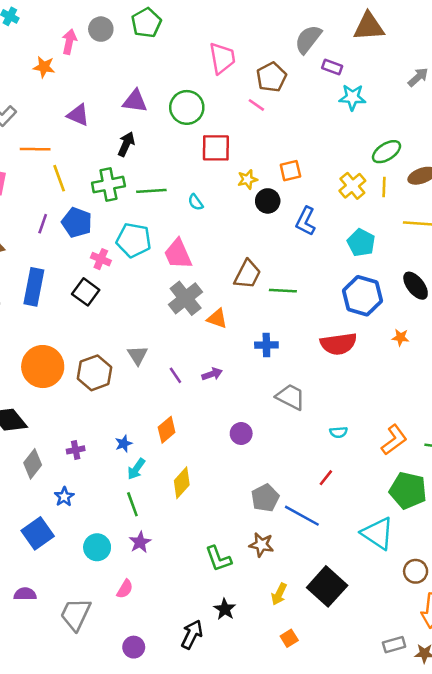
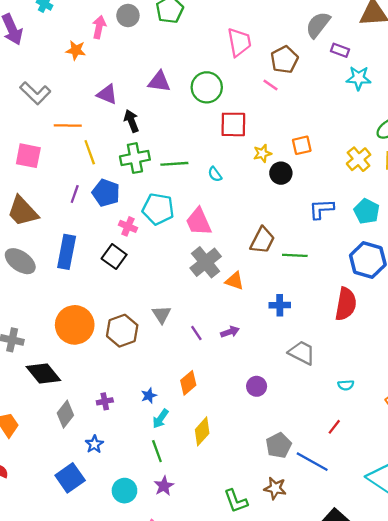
black arrow: (126, 144) -> (131, 121), moved, turned -45
blue L-shape: (306, 221) -> (321, 209), moved, turned 60
red semicircle: (338, 344) -> (346, 304), turned -72

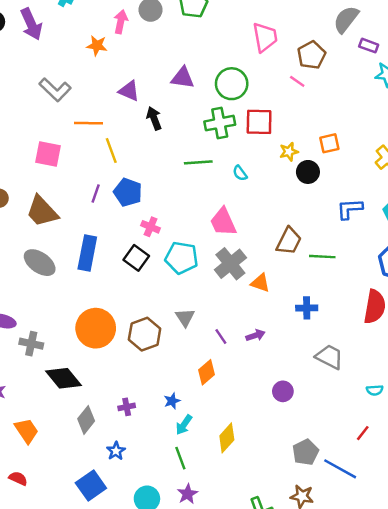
green cross: (135, 158) -> (220, 123), moved
cyan pentagon: (158, 209) -> (182, 258), moved
orange diamond: (188, 383) -> (207, 372), moved

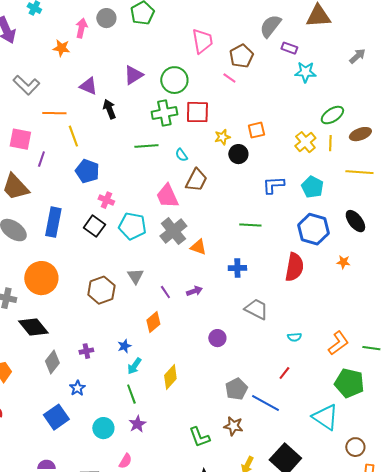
purple triangle: (183, 78) -> (133, 75), turned -40
purple line: (96, 193) -> (41, 159), moved
brown trapezoid: (289, 241) -> (196, 180), moved
orange circle: (96, 328) -> (41, 278), moved

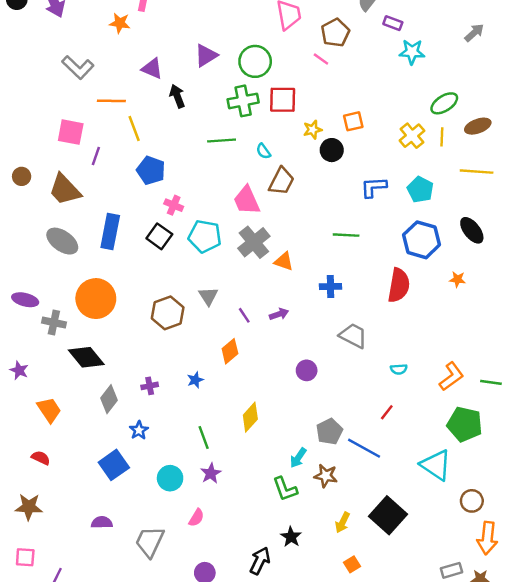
cyan arrow: (134, 366) -> (298, 458), moved

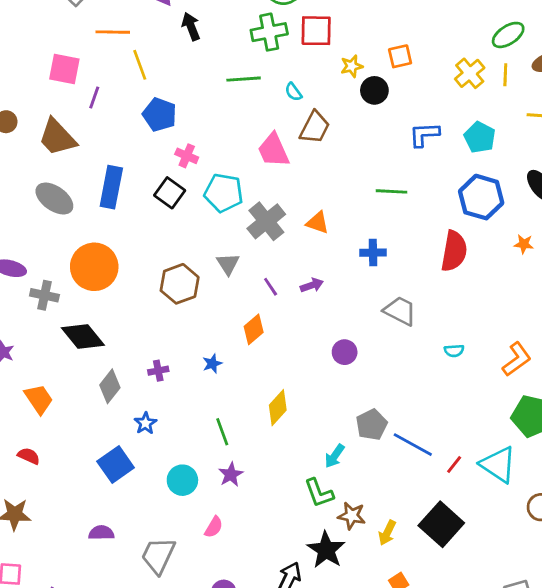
gray cross: (254, 242) -> (266, 221), moved
red line: (387, 412) -> (454, 465), moved
brown star: (326, 476) -> (352, 516), moved
black star: (291, 537) -> (326, 550), size x1.5

